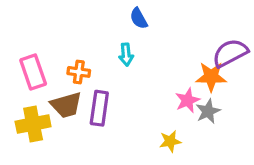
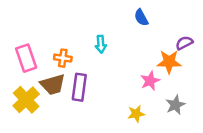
blue semicircle: (139, 18) -> (141, 18), moved
purple semicircle: (230, 53) -> (184, 43), size x0.6
gray star: (208, 111) -> (175, 105), moved
yellow cross: (33, 124) -> (26, 100), turned -32

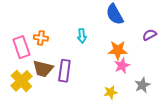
blue semicircle: (141, 18) -> (115, 14), size x1.5
orange cross: (63, 58) -> (41, 38), moved
orange star: (169, 62) -> (118, 50), moved
brown trapezoid: (53, 85) -> (43, 69), turned 30

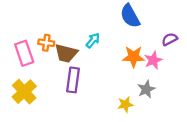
cyan arrow: (82, 36) -> (93, 40), turned -136
pink star: (122, 66) -> (153, 60), moved
brown trapezoid: (43, 69) -> (66, 53), moved
gray star: (142, 85) -> (146, 89), moved

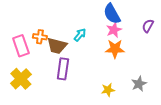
purple semicircle: (170, 39) -> (148, 26), moved, turned -32
pink star: (153, 60) -> (114, 30), moved
gray star: (146, 89) -> (139, 84), moved

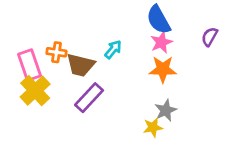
purple rectangle: (63, 69) -> (89, 98), turned 35
yellow cross: (21, 79) -> (35, 91), moved
gray star: (139, 84) -> (166, 110), moved

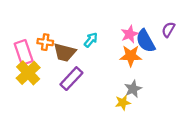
blue semicircle: (159, 20) -> (146, 41), moved

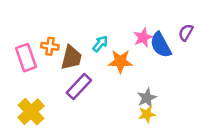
brown trapezoid: (65, 52) -> (71, 58), turned -90
orange star: (131, 56) -> (120, 61), moved
yellow cross: (28, 73) -> (31, 112), moved
yellow star: (123, 103) -> (147, 114), moved

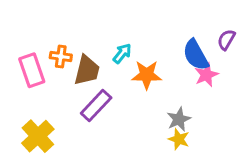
pink star: (143, 37) -> (206, 75), moved
yellow star: (147, 114) -> (179, 139), turned 30

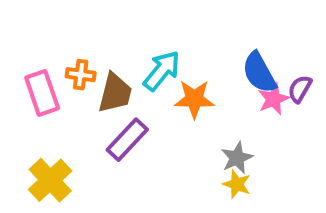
purple semicircle: (226, 40) -> (300, 89), moved
cyan arrow: (122, 53) -> (162, 71), size x1.5

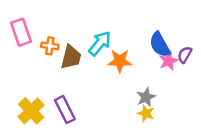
pink rectangle: (42, 93) -> (21, 32), moved
purple rectangle: (127, 140) -> (65, 110), moved, turned -70

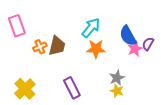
cyan arrow: (100, 43) -> (91, 28), moved
orange cross: (50, 46) -> (40, 47), moved, turned -32
purple rectangle: (65, 110) -> (72, 88), moved

